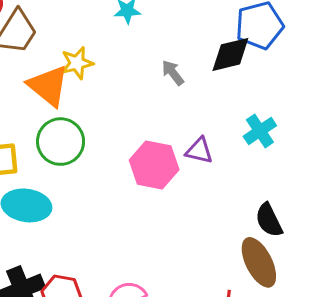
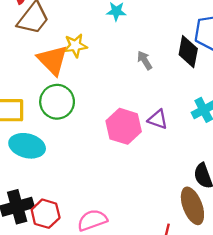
black diamond: (230, 54) -> (188, 52), turned -72

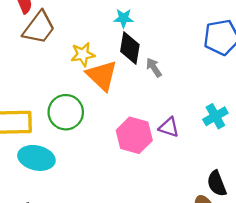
black diamond: (188, 52) -> (130, 48), moved
orange triangle: (52, 60) -> (102, 75), moved

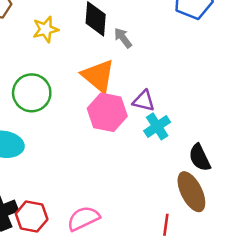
orange triangle: (102, 75) -> (98, 76), moved
cyan cross: (215, 116) -> (157, 126), moved

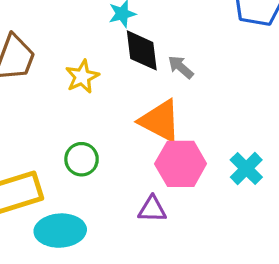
green circle: (32, 93) -> (82, 159), size x0.7
purple triangle: (144, 101) -> (152, 209), moved

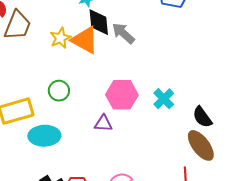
gray arrow: (181, 67) -> (123, 33), size x1.4
orange triangle: (160, 121) -> (85, 40), moved

